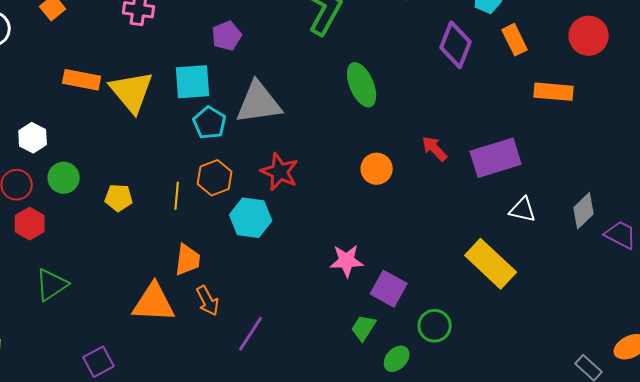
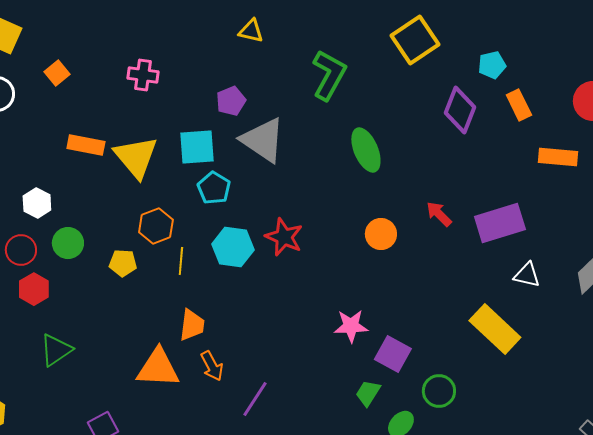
gray triangle: (259, 103) -> (263, 140), moved, turned 42
orange hexagon: (215, 178) -> (156, 226), moved
cyan hexagon: (251, 218) -> (233, 247), moved

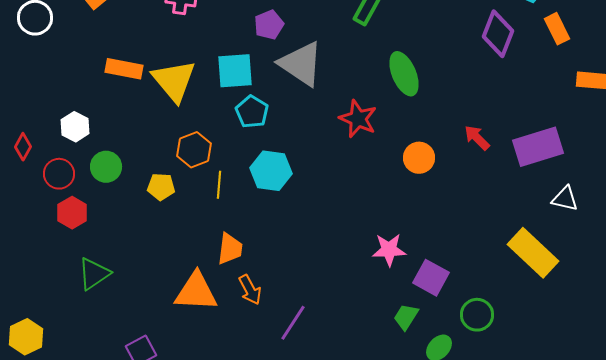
red star: (284, 237) -> (358, 119), moved

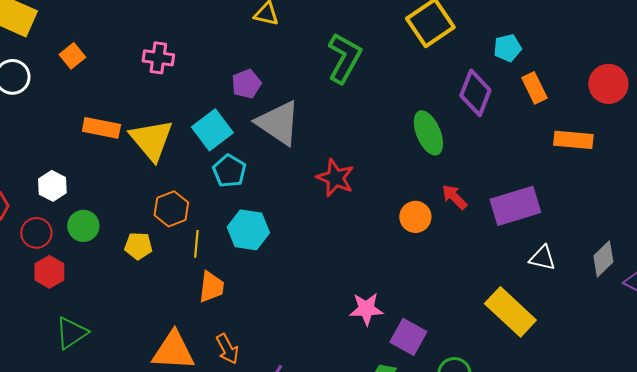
cyan square: (235, 71) -> (212, 130), turned -33
green ellipse: (404, 74) -> (428, 133), moved
orange circle: (419, 158) -> (415, 217), moved
orange trapezoid: (230, 249) -> (211, 287), moved

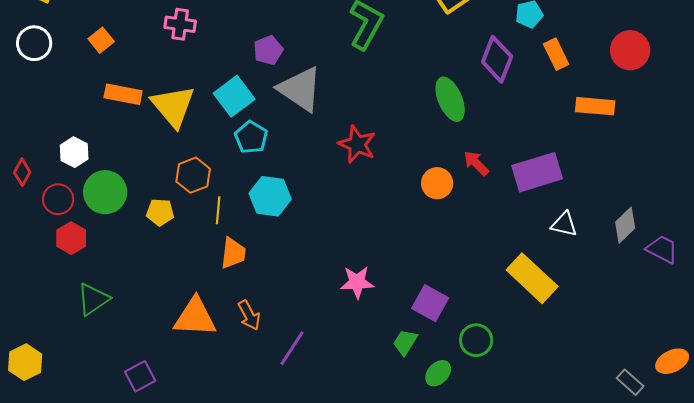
orange square: (72, 56) -> (101, 40), moved
green circle: (83, 226) -> (105, 192), size x1.4
pink star: (366, 309) -> (357, 282), moved

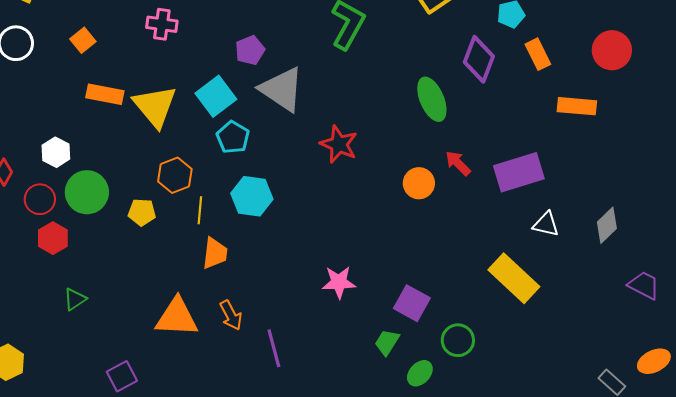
purple trapezoid: (662, 249) -> (644, 285), moved
green triangle: (93, 299) -> (75, 299), size x0.7
purple line: (292, 348) -> (274, 348), turned -48

